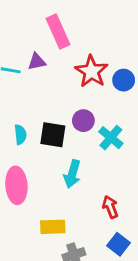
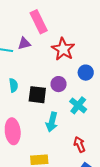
blue circle: (124, 80) -> (86, 73), moved
cyan semicircle: (20, 135) -> (13, 85), moved
cyan cross: (111, 138) -> (78, 105), moved

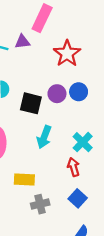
pink rectangle: (39, 22) -> (42, 18), turned 45
blue circle: (86, 73) -> (79, 92), moved
cyan cross: (78, 105) -> (83, 142), moved

